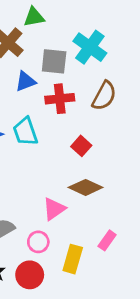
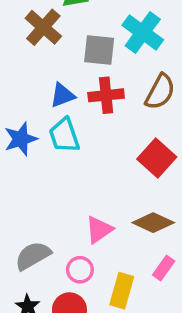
blue triangle: (25, 81) -> (62, 95), moved
red square: (81, 146) -> (157, 158), moved, size x1.5
brown diamond: (86, 187) -> (153, 223), moved

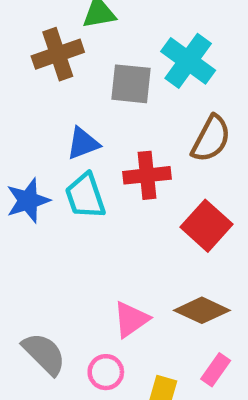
brown cross: (43, 27) -> (58, 54), turned 30
red cross: (106, 95) -> (147, 175), moved
gray semicircle: (33, 256) -> (44, 354), turned 75

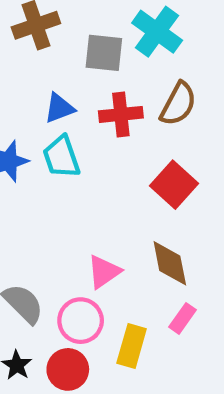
red cross: (147, 175) -> (121, 114), moved
brown diamond: (202, 310) -> (170, 263), turned 54
pink circle: (106, 372) -> (81, 321), size x1.4

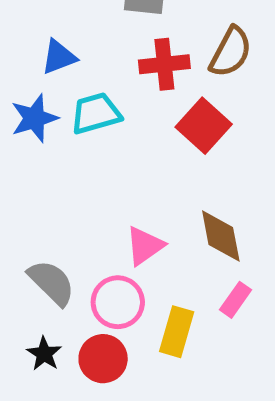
blue triangle: (59, 108) -> (59, 57), moved
cyan trapezoid: (61, 157) -> (96, 113), turned 93
red square: (174, 185) -> (204, 126), moved

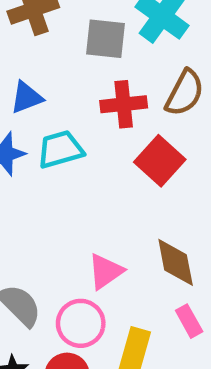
pink rectangle: (236, 300) -> (189, 321), turned -64

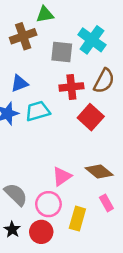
brown diamond: (176, 262) -> (99, 171), turned -40

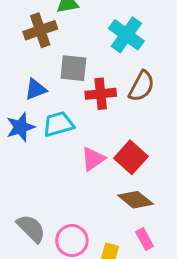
gray square: (62, 52) -> (73, 68), moved
red square: (91, 117) -> (131, 157), moved
pink triangle: (62, 176) -> (93, 159), moved

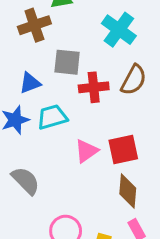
red square: (131, 157) -> (123, 150), turned 36
brown diamond: (135, 200) -> (128, 191), turned 56
gray semicircle: (31, 228) -> (26, 181), moved

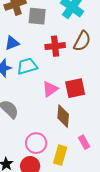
gray square: (67, 62) -> (37, 16), moved
brown diamond: (128, 191) -> (63, 116), moved

